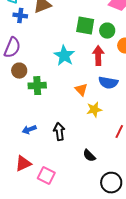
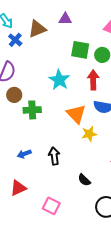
blue cross: (20, 16) -> (15, 40), turned 32
orange triangle: (81, 90) -> (76, 114), size x1.5
pink square: (46, 176) -> (51, 206), moved

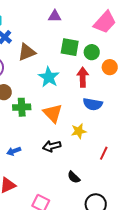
brown triangle: (37, 29) -> (27, 52), moved
orange triangle: (76, 114) -> (53, 113), moved
black arrow: (54, 156) -> (52, 146), moved, turned -96

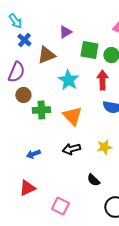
purple triangle: (55, 16) -> (65, 32), moved, turned -32
yellow star: (79, 131) -> (104, 147), moved

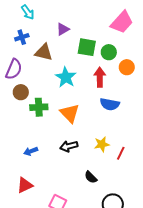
cyan arrow: (15, 21) -> (28, 12), moved
blue cross: (24, 40) -> (22, 37), turned 32
brown triangle: (46, 55) -> (44, 52), turned 36

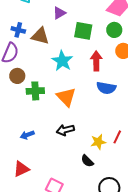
blue cross: (22, 37) -> (18, 30), moved, turned 32
green circle: (109, 52) -> (114, 30), moved
yellow star: (102, 144) -> (98, 142), moved

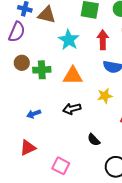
brown circle: (17, 76) -> (22, 63), moved
orange triangle: (66, 97) -> (73, 76), turned -45
yellow star: (98, 142) -> (105, 96), moved

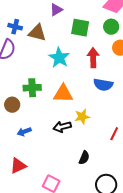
brown circle: (22, 63) -> (12, 105), moved
yellow star: (105, 96) -> (82, 117), moved
black semicircle: (94, 140) -> (84, 158), turned -112

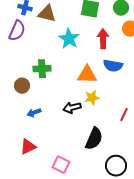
orange triangle: (63, 94) -> (87, 75), moved
black semicircle: (84, 158) -> (94, 139), size x1.6

